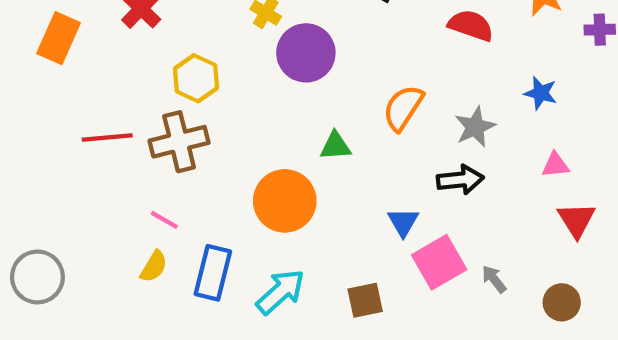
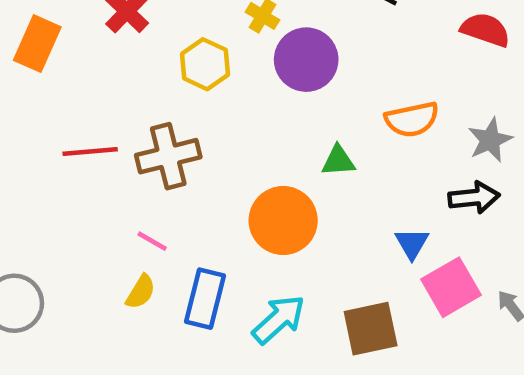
yellow hexagon: (196, 78) -> (205, 64), moved
orange semicircle: (403, 108) -> (412, 119), turned -135
brown square: (365, 300) -> (371, 329), size x1.4

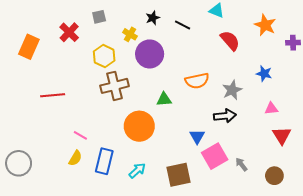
red semicircle: (485, 30) -> (230, 41), turned 30
brown cross: (168, 156) -> (115, 86), moved
cyan arrow: (279, 319) -> (137, 171), size x0.7

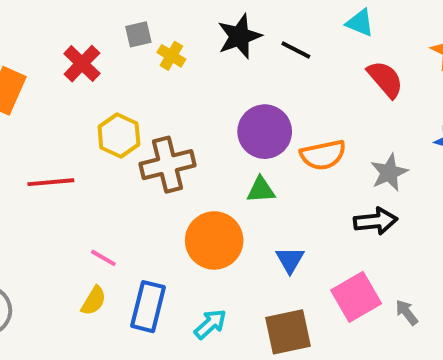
black star: (153, 18) -> (239, 36), size x1.6
yellow cross: (130, 34) -> (171, 56), moved
purple circle: (150, 54) -> (265, 132), moved
yellow hexagon: (104, 56) -> (119, 135), moved
blue triangle: (197, 136) -> (290, 260), moved

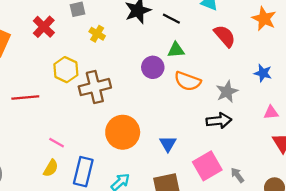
yellow cross: (171, 56) -> (97, 34), moved
purple circle: (265, 132) -> (153, 67), size x0.7
orange semicircle: (323, 155) -> (188, 81), turned 32
green triangle: (261, 190) -> (176, 50), moved

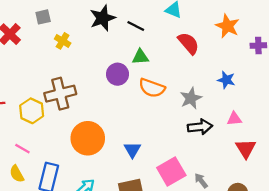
yellow hexagon: (66, 70) -> (32, 111), moved
black arrow: (219, 121) -> (200, 127), moved
yellow semicircle: (51, 168) -> (17, 174), turned 120

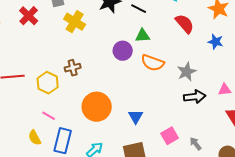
yellow cross: (63, 41) -> (75, 22), size x1.5
blue star: (226, 80) -> (216, 42), moved
brown cross: (60, 94) -> (73, 68), size x0.6
pink line: (22, 149) -> (49, 116), moved
pink square: (171, 171) -> (170, 136), size x0.7

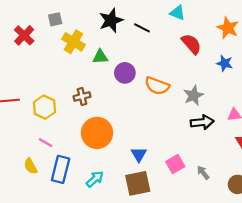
green triangle: (143, 36) -> (100, 57), moved
brown cross: (73, 68) -> (82, 96), moved
blue triangle: (136, 117) -> (139, 154), moved

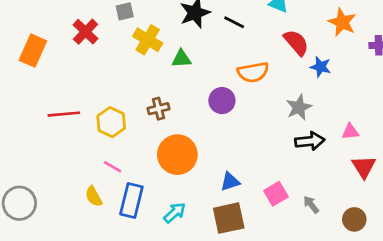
blue star: (225, 63) -> (321, 67), moved
purple circle: (125, 73) -> (222, 101), moved
orange semicircle: (157, 86) -> (253, 72), moved, turned -30
blue triangle: (139, 154) -> (230, 182), turned 42

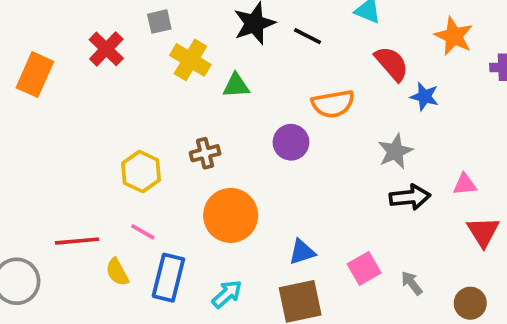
red line: (64, 114) -> (77, 241), moved

